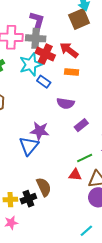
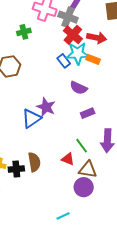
red arrow: (69, 50) -> (97, 38), turned 138
cyan star: (31, 64) -> (78, 53), moved
green line: (85, 158) -> (82, 146), turned 63

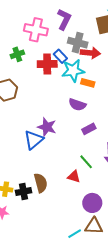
gray cross: (68, 17) -> (78, 43), moved
red cross: (73, 35) -> (47, 64), moved, turned -36
orange rectangle: (93, 59) -> (88, 83), moved
blue rectangle: (64, 61) -> (60, 56), moved
brown triangle: (88, 170) -> (94, 226), moved

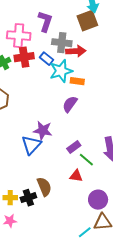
red cross: (47, 64) -> (24, 57), moved
purple semicircle: (77, 105) -> (70, 104), turned 114
purple rectangle: (89, 129) -> (74, 147), moved

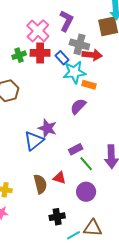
pink cross: (19, 36) -> (38, 31), turned 30
red triangle: (76, 176) -> (60, 178), moved
black cross: (28, 198) -> (57, 217), moved
purple circle: (98, 200) -> (86, 192), moved

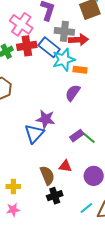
blue rectangle: (62, 58) -> (49, 47), size x1.5
green line: (86, 164) -> (88, 137), moved
black cross: (57, 217) -> (55, 196), moved
cyan line: (73, 235) -> (86, 208), moved

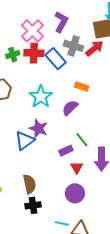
red arrow: (78, 40) -> (94, 48), moved, turned -48
cyan star: (64, 60) -> (41, 97), moved, turned -30
green line: (88, 137) -> (82, 140), moved
red triangle: (65, 166) -> (77, 167), moved, turned 40
cyan line: (86, 208) -> (62, 223), turned 40

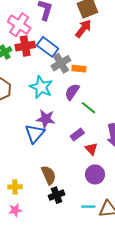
gray cross: (73, 46) -> (61, 63), moved, turned -36
green line: (82, 140) -> (89, 108), moved

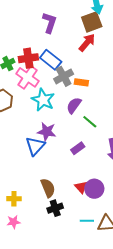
pink cross: (19, 25) -> (27, 77), moved
red triangle: (91, 149) -> (81, 187), moved

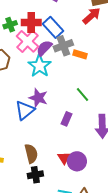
purple semicircle: (74, 105) -> (44, 48), moved
purple rectangle: (78, 148) -> (67, 119), turned -40

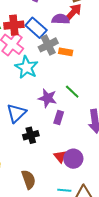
purple semicircle: (44, 48) -> (61, 19), moved, turned 54
purple star: (38, 98) -> (47, 98), moved
brown semicircle: (31, 154) -> (29, 179), moved
black cross: (35, 175) -> (31, 135), moved

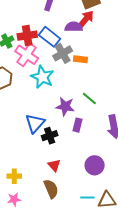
black cross: (31, 135) -> (50, 136), moved
red triangle: (60, 156) -> (54, 165), moved

